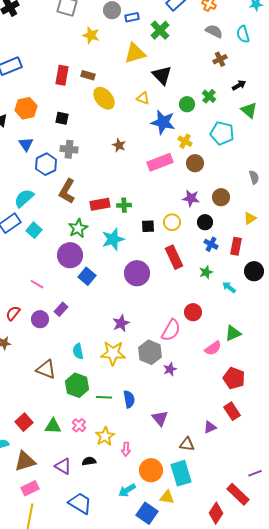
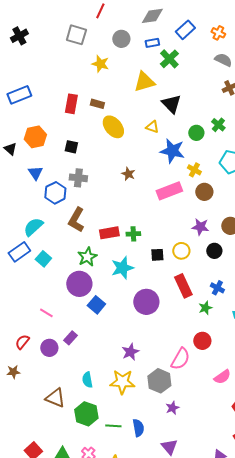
blue rectangle: (132, 17) -> (152, 43), moved
blue cross: (211, 244) -> (217, 288), moved
green star: (206, 272) -> (205, 308), moved
purple star: (170, 369) -> (172, 408), moved

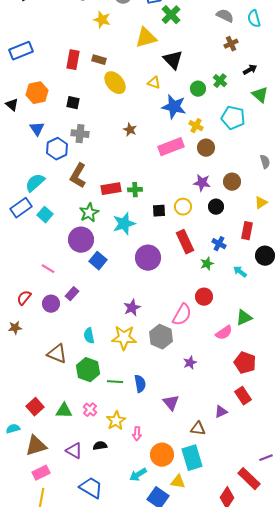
purple star: (172, 408) -> (190, 363), moved

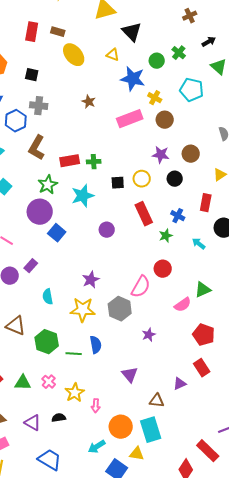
purple circle: (148, 258) -> (107, 230), size x0.6
cyan semicircle: (89, 336) -> (48, 297), moved
blue semicircle: (140, 384) -> (96, 345), moved

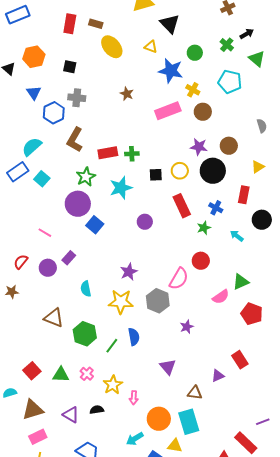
green cross: (179, 53) -> (227, 45), moved
black circle: (175, 179) -> (213, 171), size x1.6
red pentagon: (204, 335) -> (252, 314), moved
green line: (74, 354) -> (112, 346), turned -56

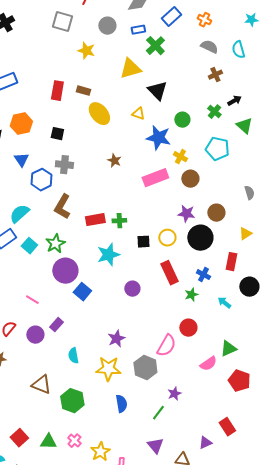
green star: (86, 177) -> (55, 244), moved
green line: (112, 346) -> (158, 413), moved
purple triangle: (168, 367) -> (155, 446), moved

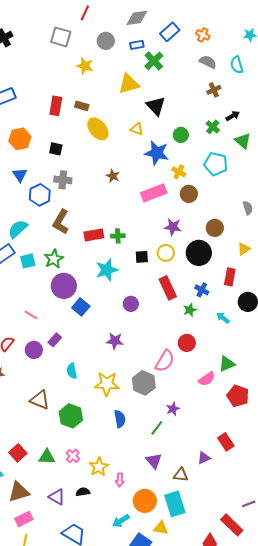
purple star: (186, 214) -> (173, 227), moved
cyan square: (29, 246) -> (28, 261), turned 35
purple star: (116, 339) -> (115, 341), moved, turned 30

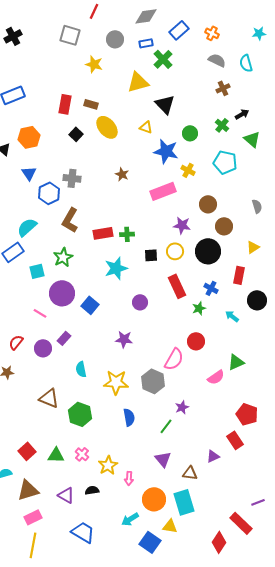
black square: (56, 149) -> (76, 134), moved, turned 32
brown circle: (189, 194) -> (208, 204), moved
cyan square: (28, 261) -> (37, 271), moved
purple circle: (64, 286) -> (62, 293), moved
red pentagon: (238, 396) -> (247, 414), moved

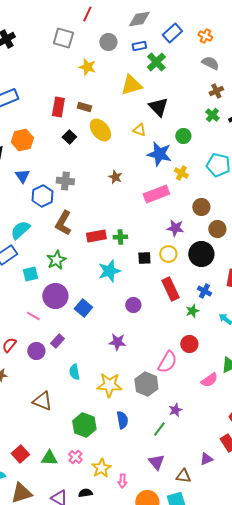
green cross: (222, 125) -> (212, 115), moved
green hexagon: (80, 414) -> (84, 425), moved

